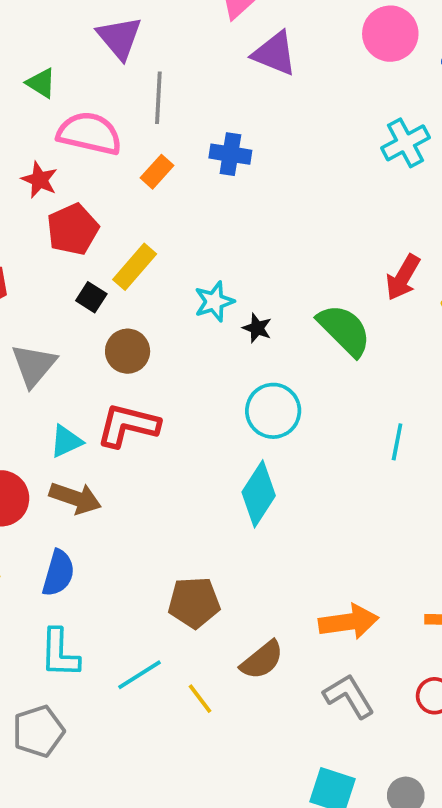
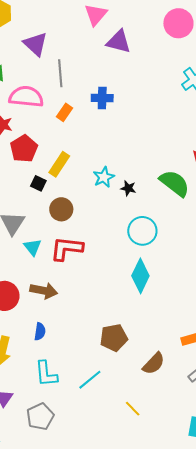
cyan triangle: (66, 441) -> (33, 247), moved, turned -36
blue semicircle: (58, 573) -> (40, 332), size x0.7
yellow line: (200, 699) -> (133, 409), moved

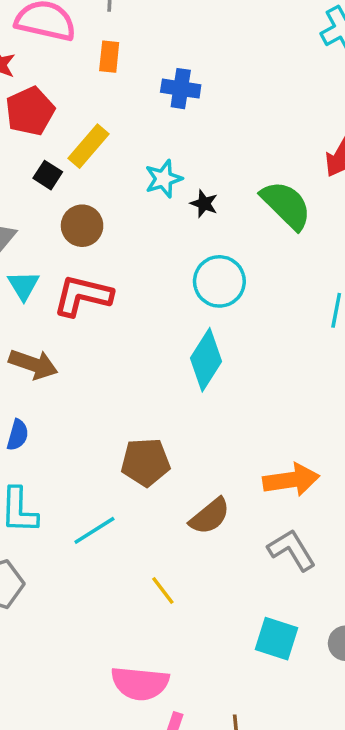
blue cross: (102, 98) -> (181, 89), moved
orange rectangle: (64, 112) -> (109, 57), turned -36

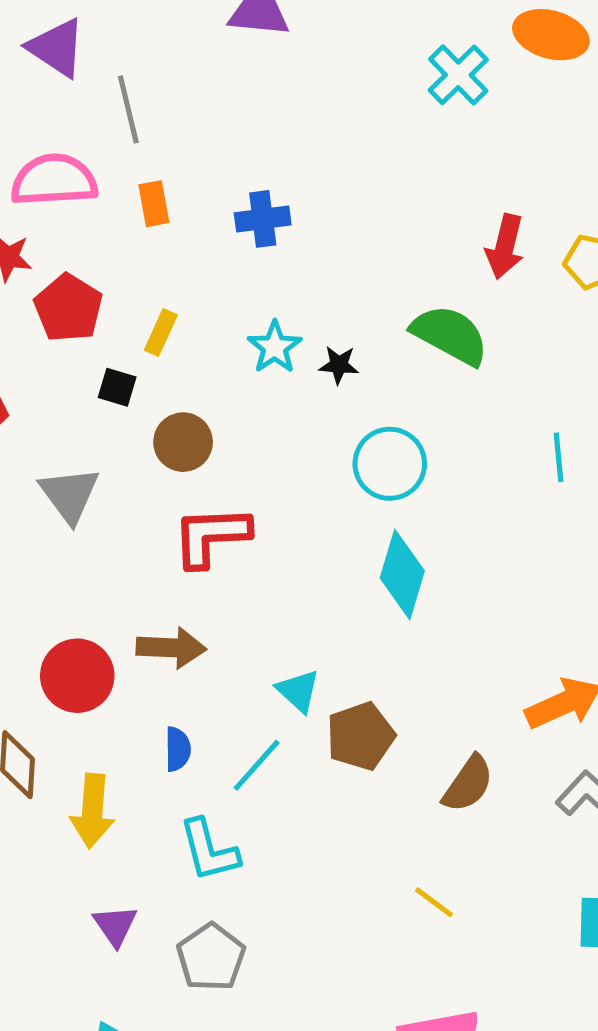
yellow rectangle: (88, 146) -> (161, 332), size x0.7
cyan triangle: (23, 286) -> (298, 691), moved
cyan line: (94, 530) -> (257, 765), moved

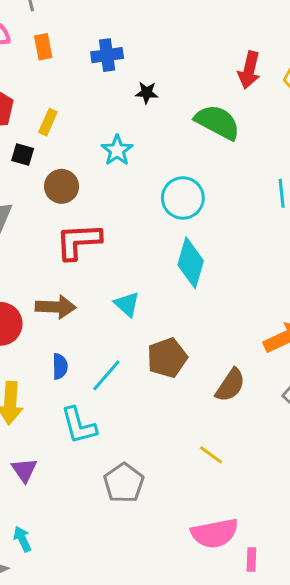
cyan star: (275, 347) -> (117, 150), moved
black star: (339, 365) -> (147, 93), moved
cyan triangle: (298, 691) -> (127, 304), moved
gray pentagon: (211, 957) -> (124, 483), moved

